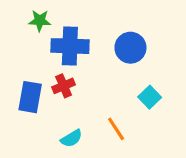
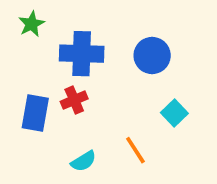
green star: (40, 21) -> (32, 24), moved, turned -30

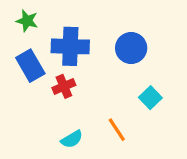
green star: (32, 24) -> (27, 21), turned -30
blue rectangle: (35, 113) -> (30, 66), moved, turned -40

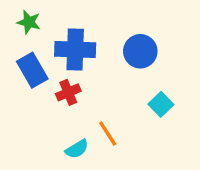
orange line: (117, 130) -> (108, 134), moved

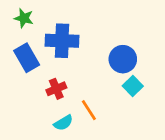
blue circle: (140, 51) -> (123, 59), moved
red cross: (68, 92) -> (56, 89), moved

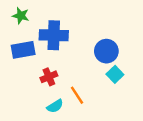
blue rectangle: (27, 58) -> (23, 50), turned -70

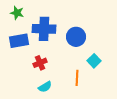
blue circle: (106, 51) -> (76, 37), moved
orange line: (77, 95) -> (77, 78), moved, turned 35

